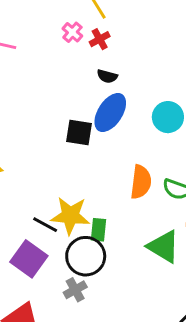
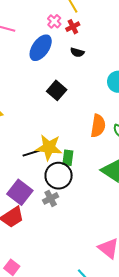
blue ellipse: (110, 113) -> (41, 48), moved
black square: (79, 133) -> (57, 90), turned 30
black line: (45, 225) -> (31, 153), turned -48
purple square: (29, 259) -> (20, 192), moved

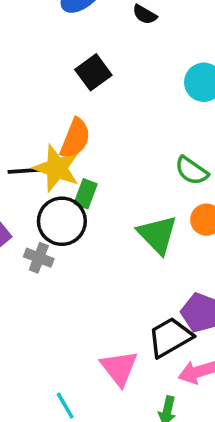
orange semicircle: (98, 126) -> (75, 138), moved
gray cross: (51, 198) -> (39, 258), turned 35

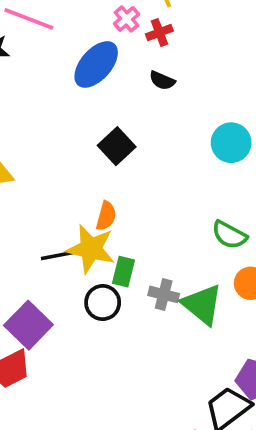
orange semicircle: (75, 138) -> (106, 216), size x0.7
black circle: (62, 221) -> (103, 303), size x0.7
gray cross: (39, 258) -> (164, 294), moved

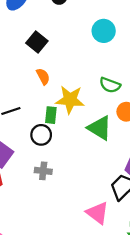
orange semicircle: (106, 216) -> (43, 76), moved, turned -35
yellow star: (91, 249) -> (70, 100), moved
gray cross: (164, 294) -> (43, 171), moved

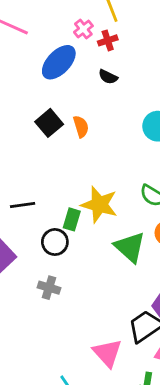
black square: (37, 42) -> (49, 123), moved
orange semicircle: (43, 76) -> (81, 127), moved

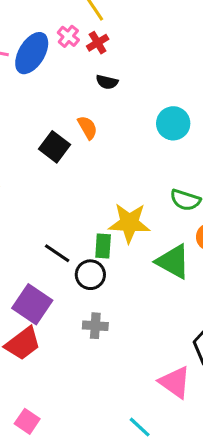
blue ellipse: (59, 62) -> (32, 53), moved
orange semicircle: (81, 127) -> (87, 128), moved
black line: (23, 205) -> (57, 253), moved, turned 55

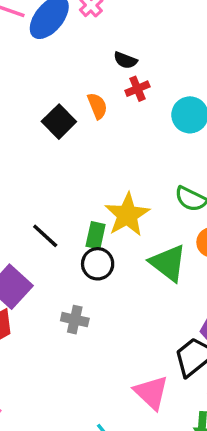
red cross: (98, 43) -> (137, 89), moved
yellow star: (129, 223) -> (127, 215), turned 30
black circle: (90, 275) -> (98, 264), moved

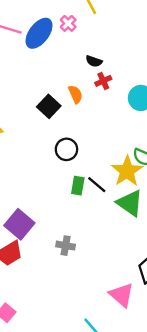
yellow star: (127, 215) -> (127, 171), moved
black line: (45, 236) -> (97, 185), moved
black circle: (98, 264) -> (66, 149), moved

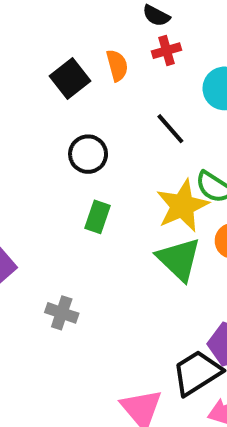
black line: (97, 185) -> (170, 129), moved

